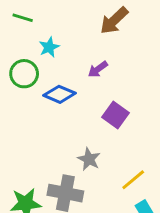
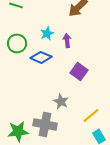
cyan star: (49, 47) -> (47, 33), moved
purple arrow: (98, 69) -> (67, 40), turned 120

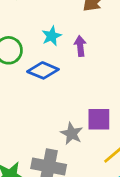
purple square: (79, 71) -> (99, 119), moved, turned -36

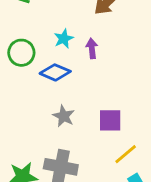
gray star: (72, 134) -> (64, 116), moved

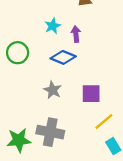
green circle: (21, 53) -> (18, 53), moved
blue diamond: (55, 72) -> (63, 57), moved

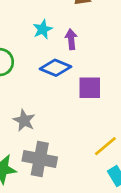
gray star: (53, 90) -> (24, 120), moved
purple square: (91, 94) -> (90, 88), moved

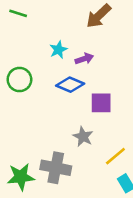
purple arrow: (71, 39) -> (84, 59), turned 78
gray star: (24, 120) -> (83, 137), moved

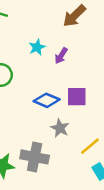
purple arrow: (84, 59) -> (61, 56), turned 140
blue diamond: (70, 85) -> (47, 100), moved

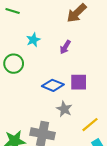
cyan star: (37, 47) -> (33, 40), moved

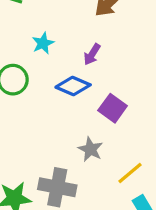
purple square: (79, 82) -> (113, 108), turned 36
blue diamond: (53, 85) -> (73, 86), moved

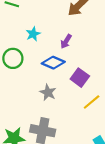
gray star: (90, 149) -> (48, 92), moved
yellow line: (130, 173) -> (92, 102), moved

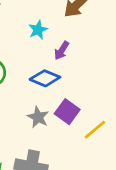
cyan star: (33, 34) -> (38, 30), moved
purple square: (80, 78) -> (67, 112), moved

